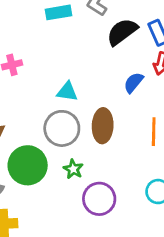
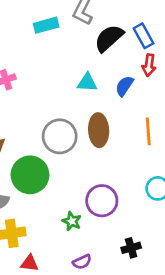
cyan triangle: (67, 92) -> (87, 83), moved
green star: (73, 169) -> (72, 221), moved

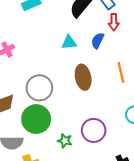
gray circle: (60, 136) -> (39, 88), moved
green star: (72, 221) -> (65, 141), moved

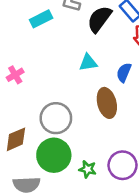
blue semicircle: (98, 41) -> (124, 72), moved
green star: (65, 141) -> (88, 169), moved

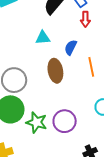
green star: (88, 169) -> (37, 122), size x1.5

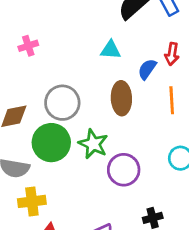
red arrow: (85, 19) -> (172, 54), moved
green star: (37, 122) -> (93, 144), moved

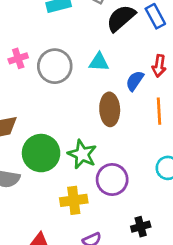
gray circle: (62, 103) -> (55, 66), moved
yellow cross: (32, 201) -> (74, 200), moved

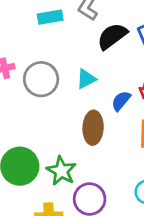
cyan triangle: (99, 62) -> (86, 79), turned -35

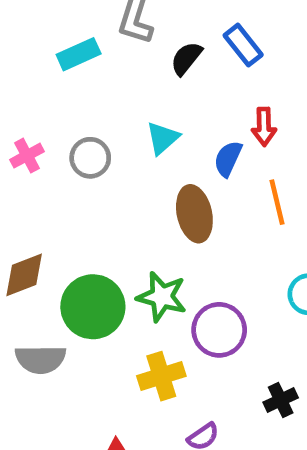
black semicircle: (112, 36) -> (186, 58), size x0.7
gray circle: (41, 79) -> (90, 158), size x0.7

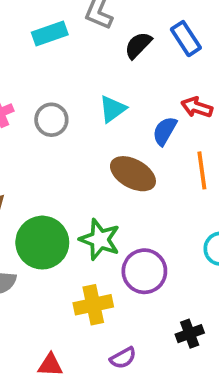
red arrow: (264, 127) -> (197, 107), turned 104
brown ellipse: (194, 214) -> (133, 174), turned -54

